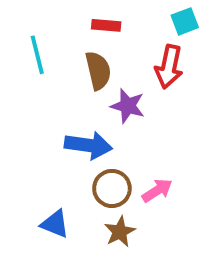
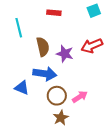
red arrow: (169, 67) -> (92, 46), moved, turned 55
brown semicircle: (98, 71) -> (43, 47), moved
blue triangle: (55, 224) -> (22, 88), moved

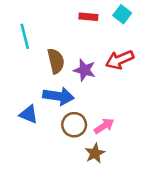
cyan square: (94, 11) -> (122, 14), turned -32
red rectangle: (54, 13) -> (88, 17), moved
brown star: (61, 118) -> (95, 153), moved

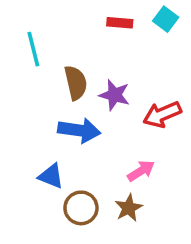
red arrow: (120, 60) -> (162, 114), moved
blue triangle: (29, 114) -> (51, 176), moved
brown circle: (74, 125) -> (81, 208), moved

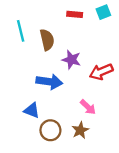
cyan square: (166, 19) -> (103, 12), turned 32
brown semicircle: (76, 83) -> (47, 40), moved
pink arrow: (141, 171) -> (88, 107), turned 77

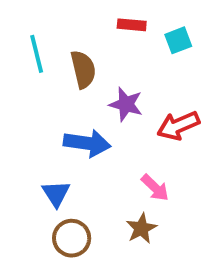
cyan square: (103, 12) -> (178, 40), moved
blue triangle: (32, 110) -> (56, 194), turned 35
brown circle: (50, 130) -> (72, 238), moved

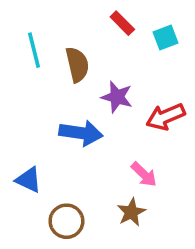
red rectangle: (132, 25) -> (122, 23), turned 40
blue triangle: (56, 194) -> (29, 180), moved, turned -32

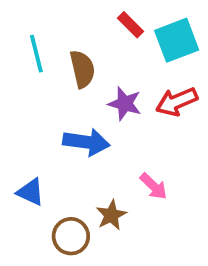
cyan square: (166, 38) -> (177, 40), size x1.6
red arrow: (166, 117) -> (177, 102), moved
brown star: (131, 212) -> (111, 215), moved

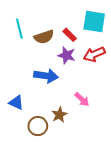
red rectangle: (130, 25) -> (70, 35), moved
cyan square: (177, 40) -> (94, 22), turned 30
brown semicircle: (82, 69) -> (44, 37), turned 84

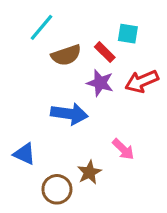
cyan square: (94, 22) -> (128, 34), moved, size x0.6
cyan line: (19, 29) -> (42, 27), moved, turned 54

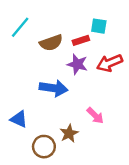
cyan line: (42, 27) -> (20, 27), moved
red rectangle: (105, 52) -> (81, 40), turned -63

